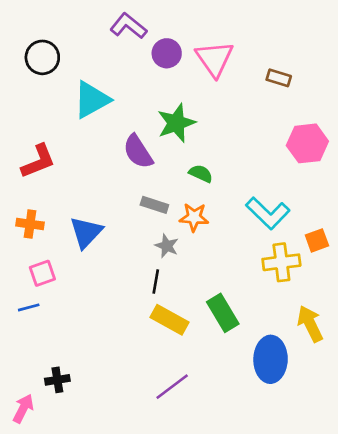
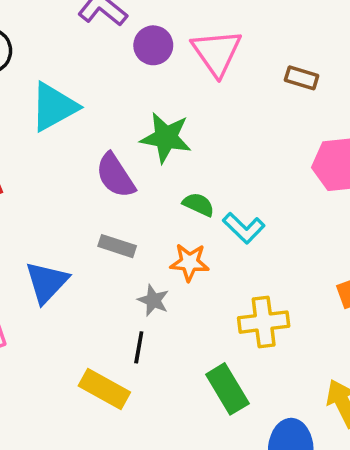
green star: (176, 123) -> (166, 138), turned 30
gray rectangle: (154, 205) -> (117, 246), moved
cyan L-shape: (268, 213) -> (244, 228), moved, size x0.7
yellow cross: (281, 262) -> (264, 322), moved
yellow rectangle: (169, 320) -> (104, 389), moved

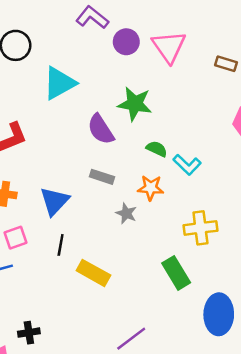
black line: (139, 347) -> (61, 245), moved

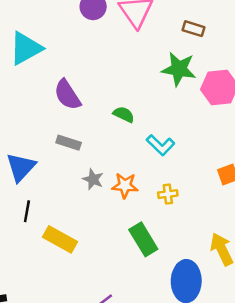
green star: (135, 104) -> (179, 69), moved
cyan L-shape: (187, 165) -> (160, 145), moved
orange star: (151, 188) -> (125, 185), moved
yellow cross: (200, 228) -> (168, 194), size x0.6

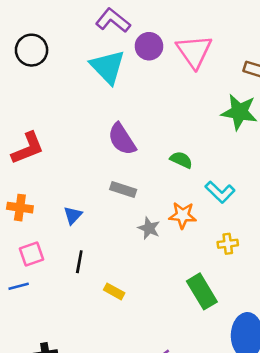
cyan triangle: (26, 48) -> (108, 67), moved, turned -45
blue triangle: (21, 167) -> (73, 215), size x0.6
orange star: (125, 185) -> (183, 215), moved
yellow rectangle: (60, 239) -> (114, 291), size x0.6

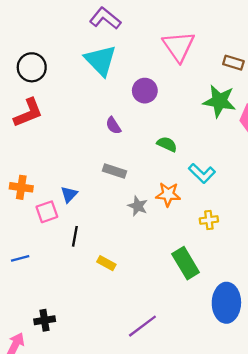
purple circle: (149, 46) -> (145, 91), moved
black circle: (32, 50) -> (32, 67), moved
purple semicircle: (122, 139) -> (113, 126), size x0.6
red L-shape: (28, 148) -> (28, 113), moved
pink square: (32, 254) -> (47, 212), moved

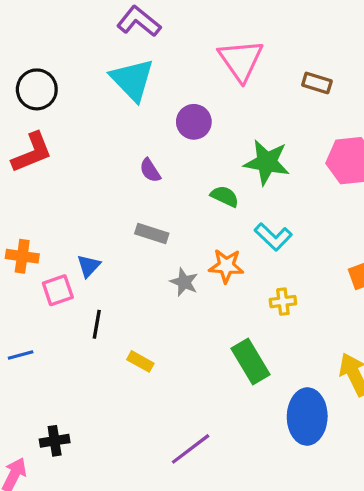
green star: (219, 101) -> (267, 162), moved

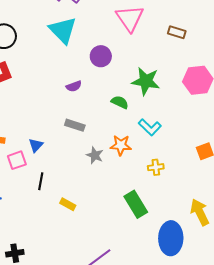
purple semicircle: (150, 170) -> (74, 86), turned -77

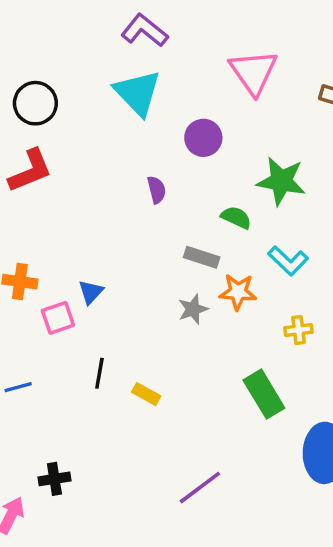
purple semicircle: (74, 86) -> (157, 190), turned -84
gray rectangle: (75, 125) -> (202, 257), moved
gray star: (95, 155) -> (193, 309), turned 30
black line: (41, 181) -> (99, 373), moved

